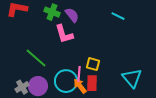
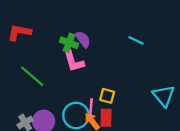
green cross: (52, 12) -> (69, 43), moved
green line: (36, 58) -> (32, 76), moved
cyan triangle: (132, 78) -> (164, 96), moved

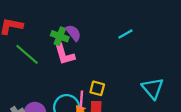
cyan line: (136, 40) -> (125, 34), turned -56
green line: (32, 76) -> (27, 54), moved

